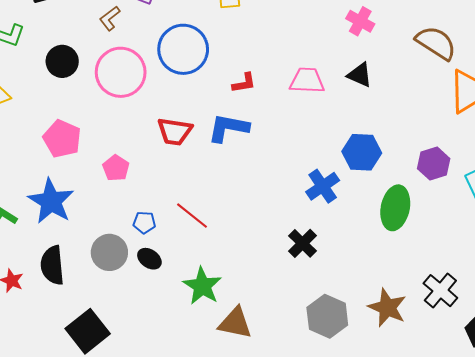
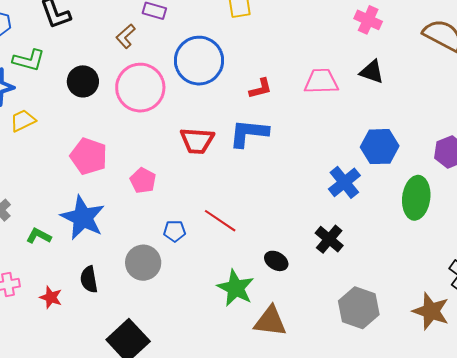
black ellipse: (149, 259) -> (276, 261), moved
black semicircle: (52, 265) -> (89, 279), size x0.7
brown star: (387, 308) -> (431, 311), moved

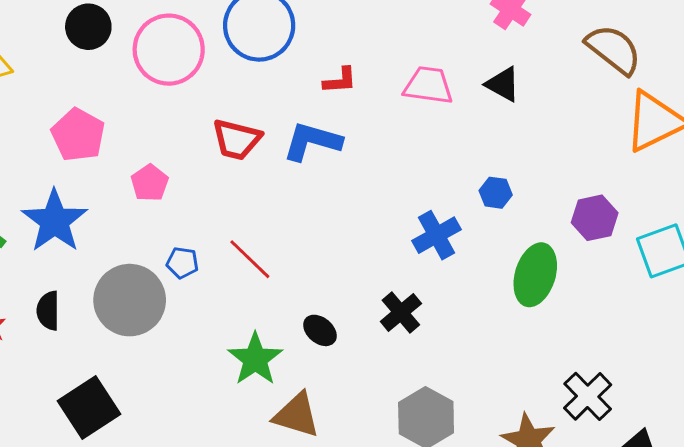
blue hexagon: (380, 147) -> (496, 193), size x0.6
gray circle: (143, 263) -> (130, 300), size x1.4

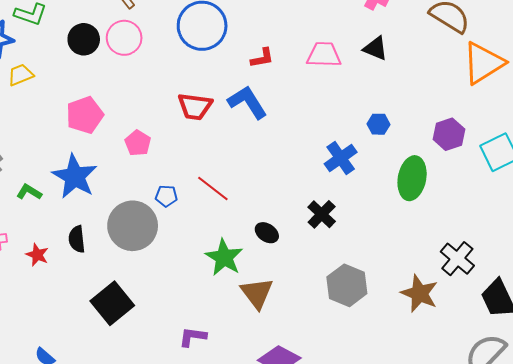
pink circle: (169, 50) -> (124, 38), moved, size x0.7
pink pentagon: (78, 135) -> (85, 115), turned 30
blue L-shape: (312, 141) -> (247, 102), turned 48
brown triangle: (297, 415) -> (257, 293), turned 42

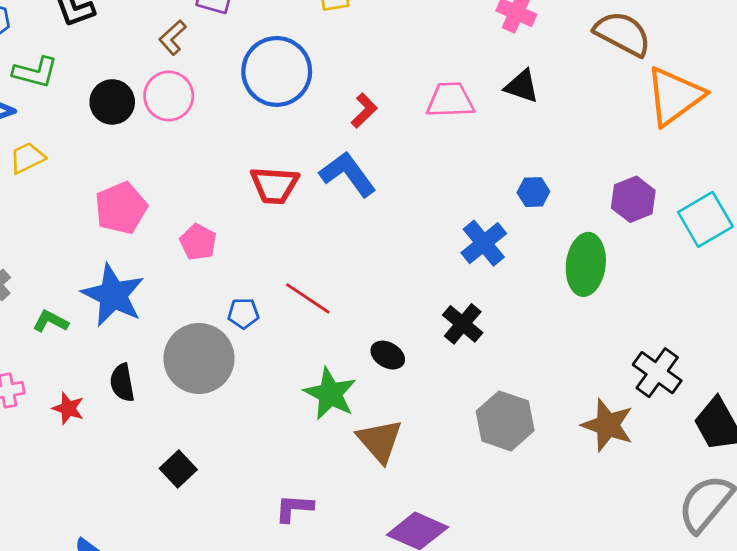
red L-shape: (262, 58) -> (364, 111), turned -30
black square: (112, 303) -> (178, 469), size x0.6

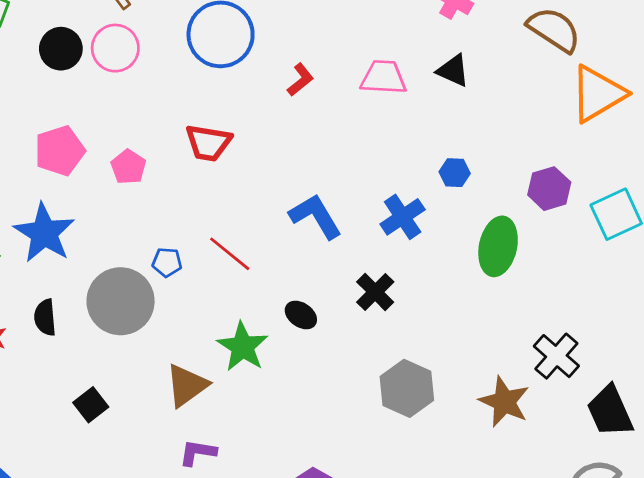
blue L-shape: (348, 174) -> (316, 216), moved
pink pentagon: (198, 242) -> (128, 167), moved
brown triangle: (380, 441) -> (187, 385), moved, turned 30

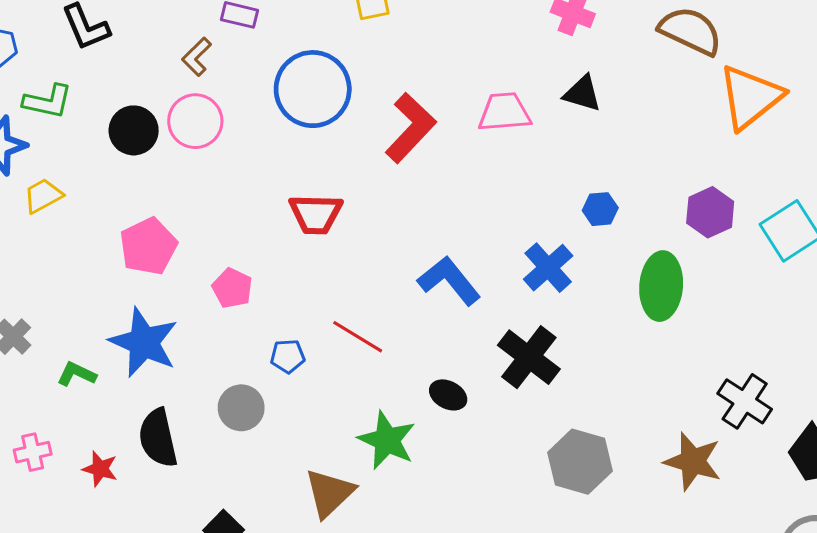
red L-shape: (300, 80) -> (410, 128), size x1.8
pink pentagon: (128, 167) -> (232, 288), moved
black cross: (375, 292) -> (529, 357), size x1.4
gray circle: (121, 301) -> (241, 408), size x0.6
black semicircle: (45, 317) -> (158, 438), size x1.4

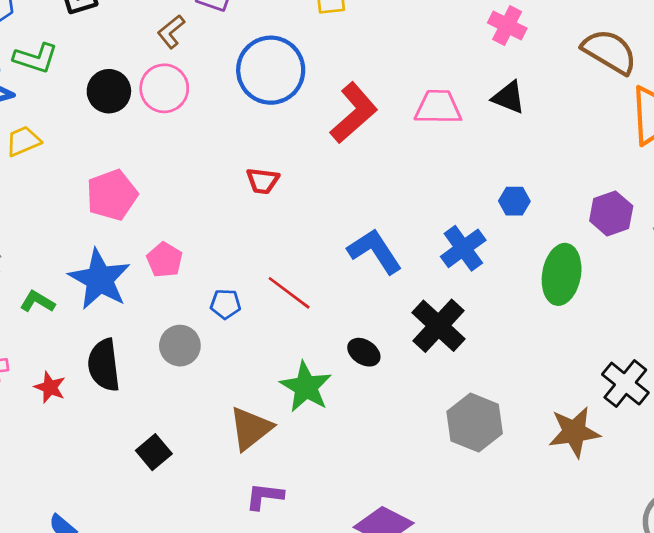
red trapezoid: (316, 214) -> (263, 181), size x0.7
pink pentagon: (232, 288) -> (165, 260), moved
brown star: (693, 461) -> (574, 432), turned -30

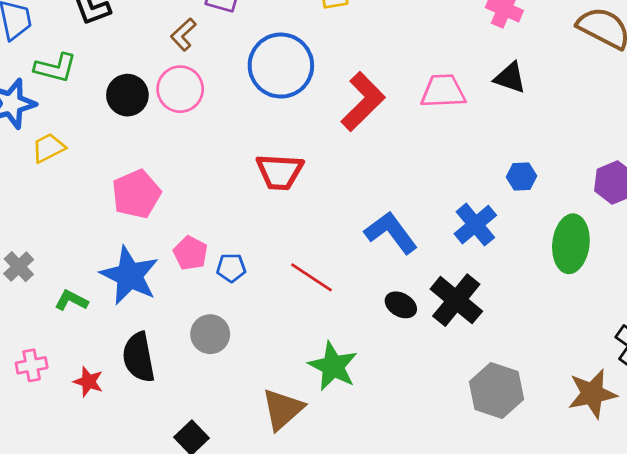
red trapezoid: (263, 181) -> (280, 172), size x1.5
blue pentagon: (225, 304) -> (231, 268), moved
black ellipse: (364, 352) -> (401, 305), moved

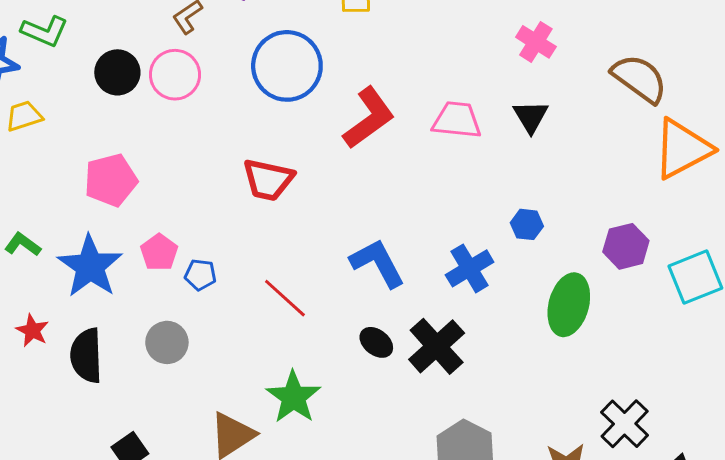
black triangle: (510, 78) -> (531, 117), turned 32
green L-shape: (71, 300) -> (23, 244), moved
red star: (88, 382) -> (32, 330), moved

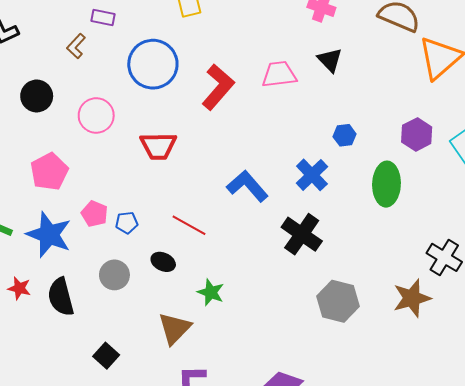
pink circle: (175, 75) -> (96, 115), moved
black ellipse: (376, 342) -> (163, 262), moved
green star: (293, 397) -> (211, 292), size x0.7

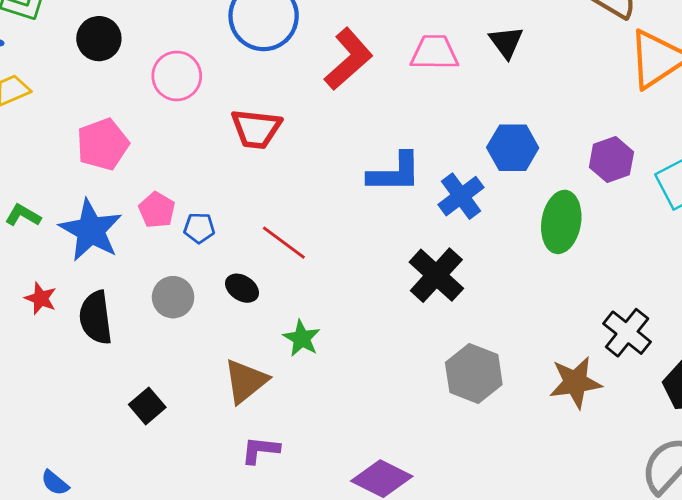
blue hexagon: (345, 135) -> (513, 148), size x1.6
blue L-shape: (247, 186) -> (395, 173), moved, turned 123

